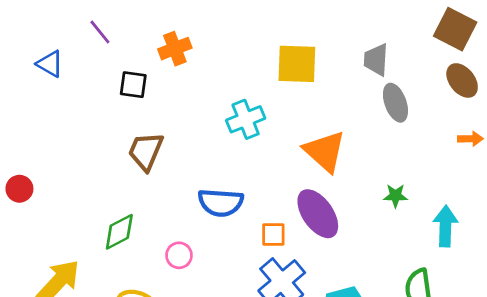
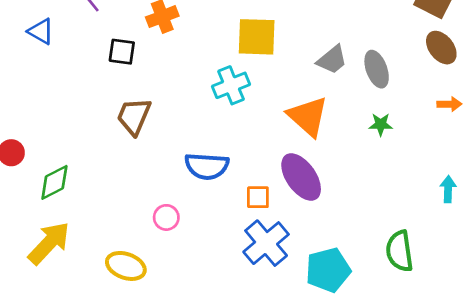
gray trapezoid: (376, 60) -> (332, 60), moved, turned -132
yellow square: (297, 64) -> (257, 37), moved
green star: (395, 196) -> (381, 124), moved
cyan arrow: (445, 226) -> (448, 189), moved, size x0.7
green diamond: (119, 232) -> (54, 182), moved

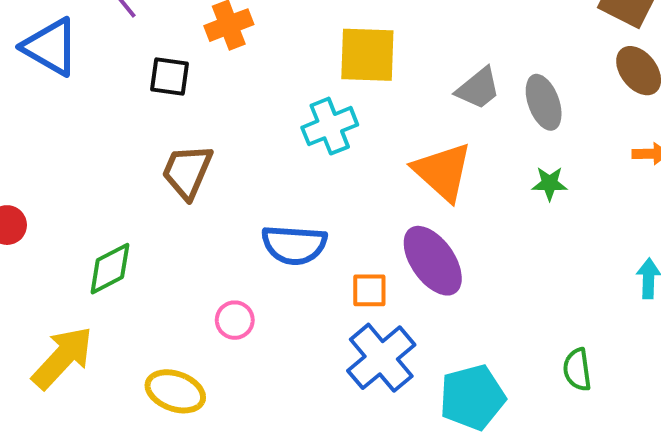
blue triangle: (41, 31) -> (51, 47), size x1.5
green diamond: (54, 182) -> (110, 269), moved
green semicircle: (400, 251) -> (577, 370), size x0.7

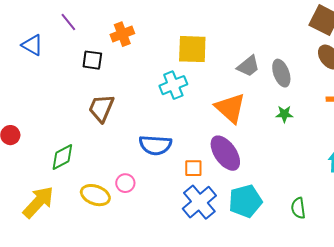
blue triangle: (51, 47) -> (32, 45), size x0.7
yellow ellipse: (175, 391) -> (95, 195), moved
cyan pentagon: (472, 397) -> (245, 201), moved

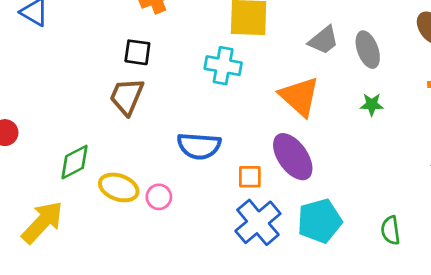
black square: (92, 60) -> (137, 52), moved
cyan cross: (173, 85) -> (223, 66), turned 32
yellow ellipse: (95, 195) -> (119, 187), moved

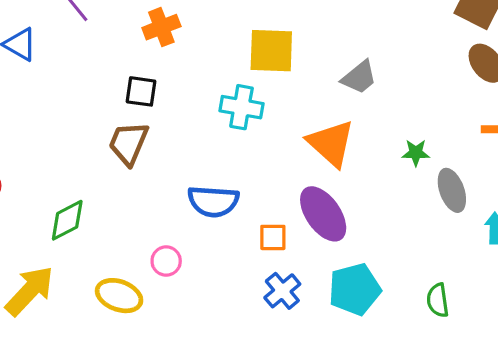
gray ellipse: (368, 50) -> (452, 190), moved
yellow ellipse: (119, 187) -> (119, 296), moved
blue cross: (258, 222) -> (282, 291), size x0.7

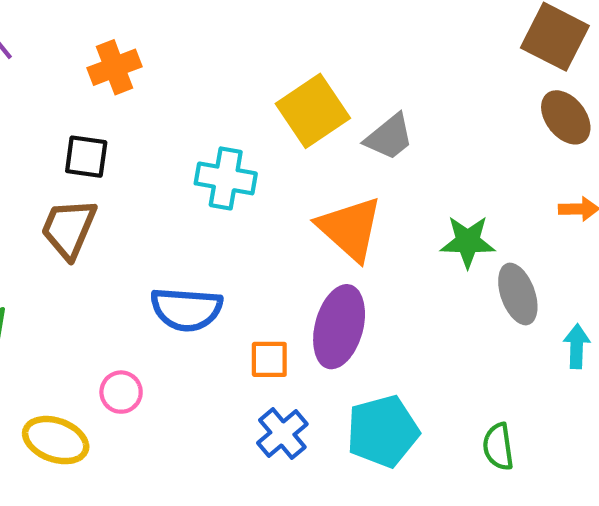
yellow square: (271, 51) -> (313, 111), moved, turned -36
green star: (416, 153) -> (468, 242), size x1.4
purple ellipse: (323, 214) -> (339, 327), turned 50

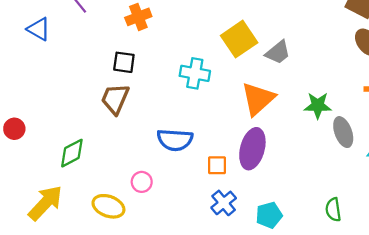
orange triangle: (350, 229) -> (258, 99), turned 36
cyan pentagon: (383, 431) -> (269, 215), moved, size x0.7

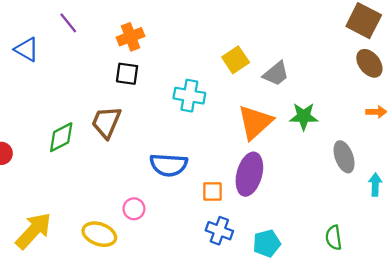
yellow square: (239, 39) -> (236, 60), size x0.7
black square: (124, 62) -> (127, 74), moved
green star: (318, 105) -> (304, 116), moved
green diamond: (72, 153) -> (61, 137), moved
blue cross: (224, 203) -> (219, 231), turned -30

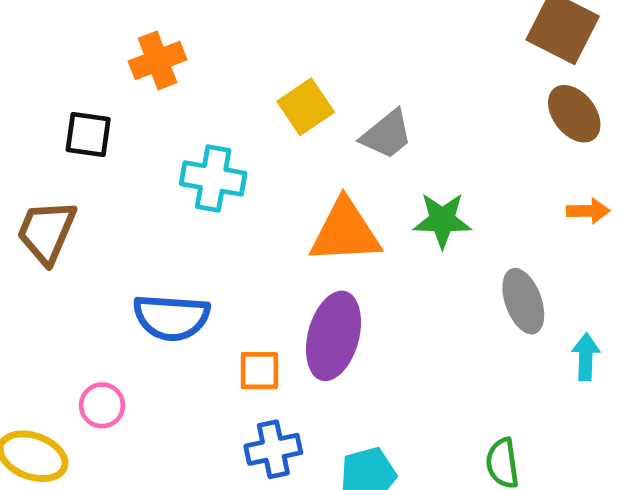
orange cross: (130, 37) -> (158, 60), moved
orange triangle: (255, 122) -> (345, 232), turned 39
blue cross: (219, 231) -> (273, 449), turned -32

